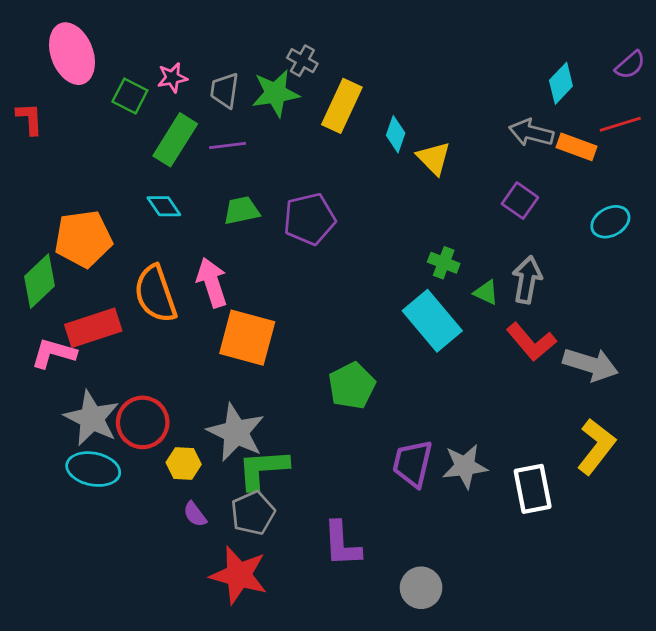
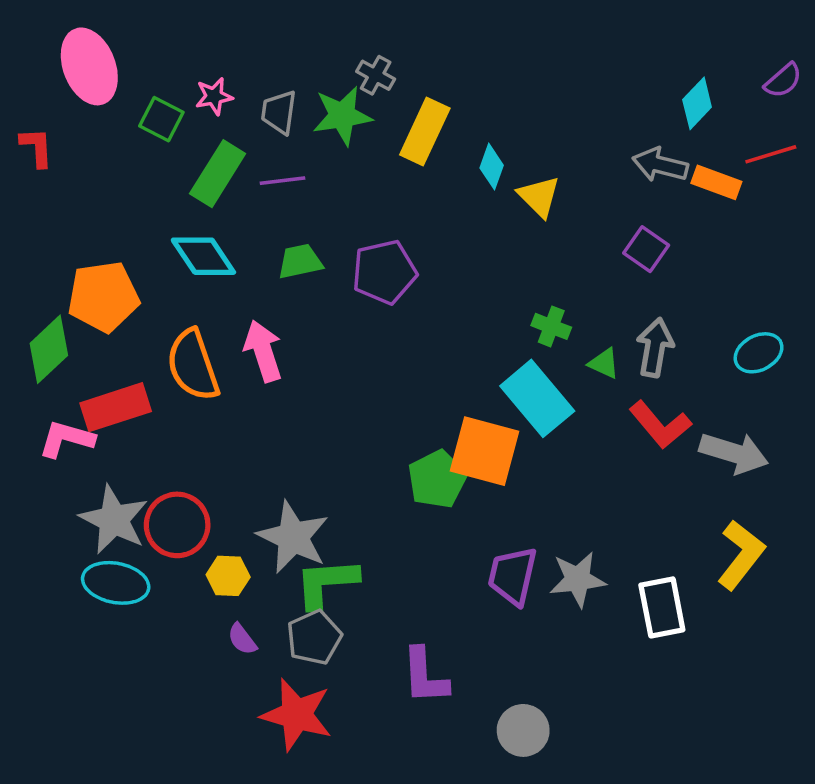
cyan diamond: (164, 206) -> (203, 256), size x1.5
cyan ellipse: (610, 222) -> (759, 353), moved
orange square: (247, 338) -> (485, 451), moved

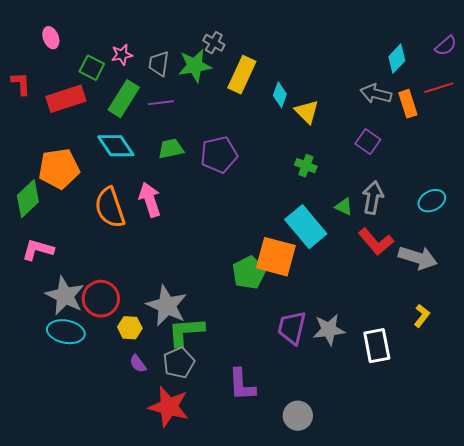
pink ellipse: (89, 66) -> (51, 38), size x0.5
orange rectangle: (716, 182) -> (408, 104), turned 52
green cross: (551, 326) -> (306, 166), moved
red rectangle: (116, 407) -> (66, 99), moved
yellow L-shape: (741, 555) -> (422, 316), size x0.6

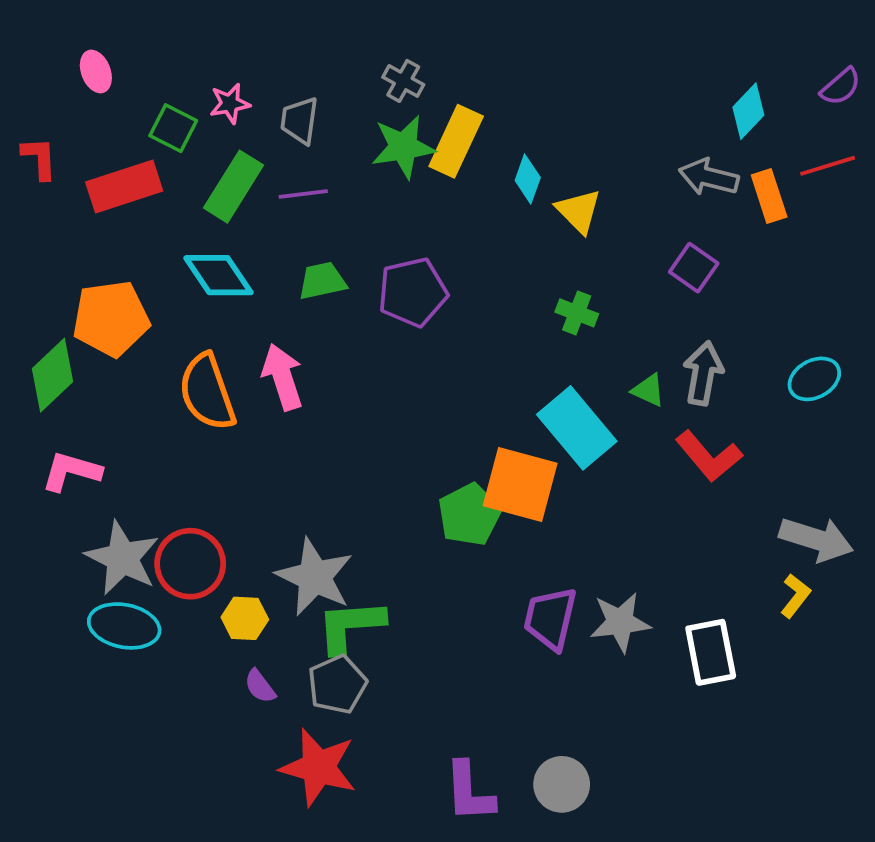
green star: (195, 66) -> (403, 147), moved
gray arrow: (418, 258) -> (816, 539), moved
purple L-shape: (242, 385) -> (469, 792), moved

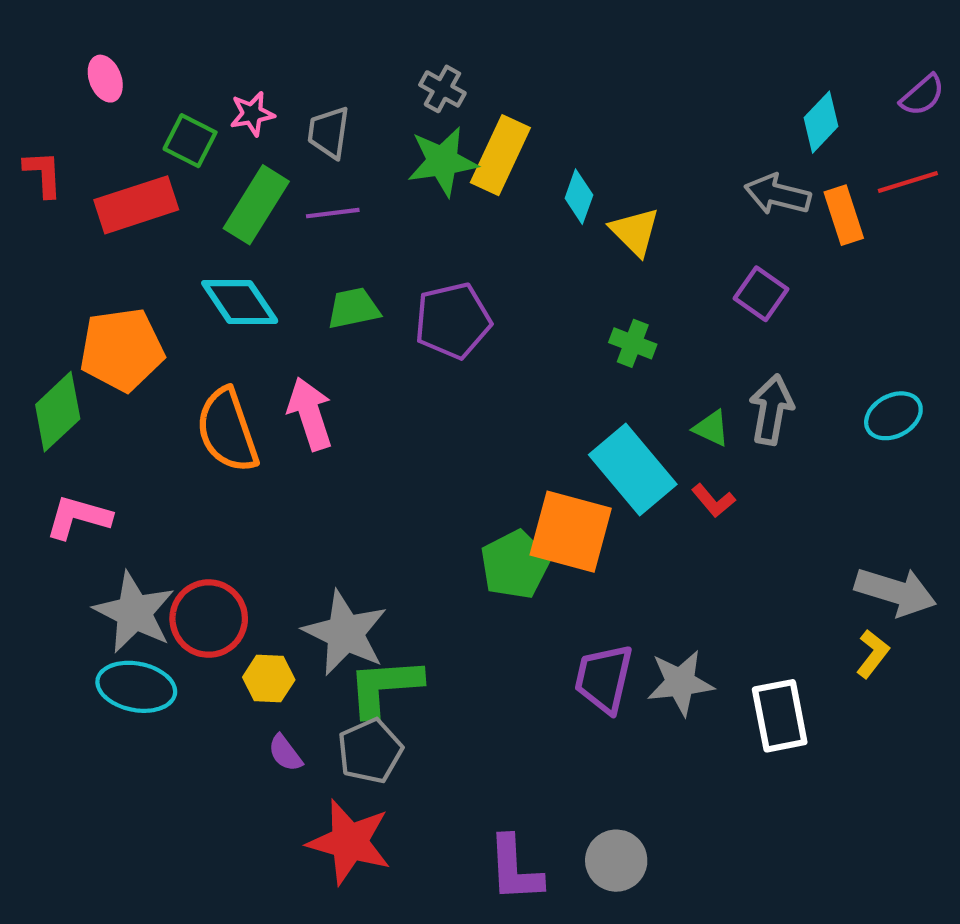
red L-shape: (709, 456) -> (713, 501), moved, size x0.6

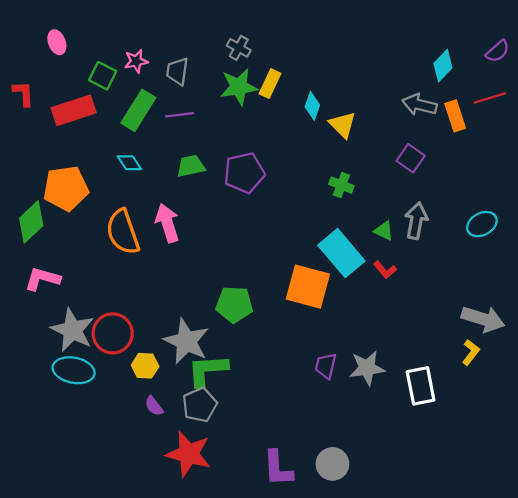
yellow rectangle: (500, 155) -> (270, 84), size x0.7
cyan diamond: (240, 302) -> (129, 163), size x0.6
green pentagon: (515, 565) -> (234, 304), moved, turned 30
purple trapezoid: (604, 679) -> (326, 366), size x0.7

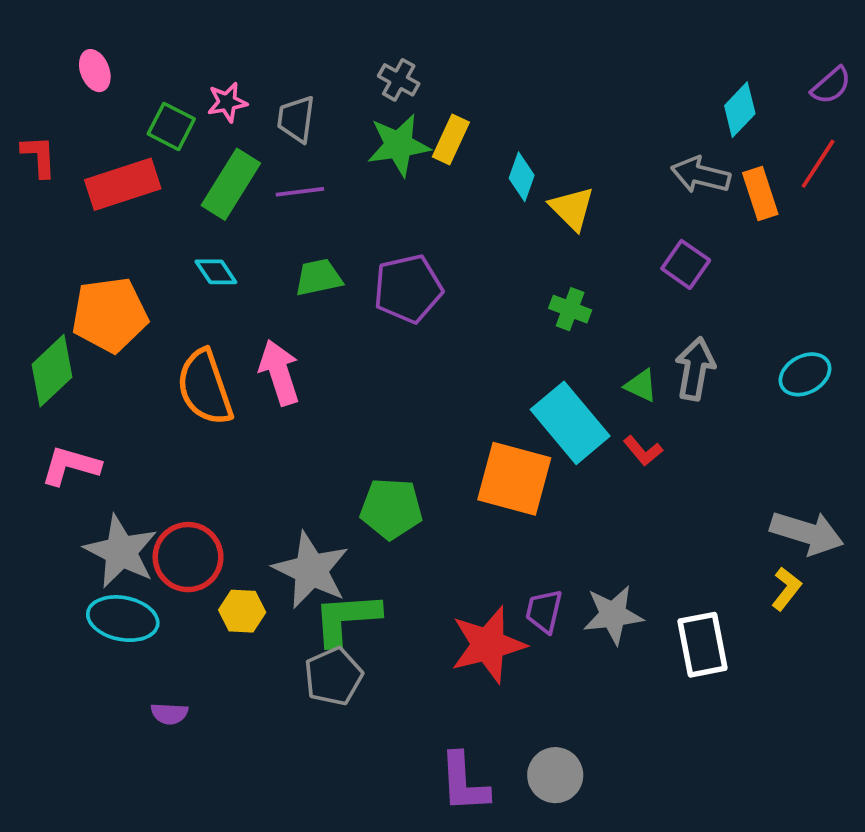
red line: (490, 98) -> (818, 164), turned -40
purple semicircle: (154, 406) -> (169, 714), moved, turned -50
red star: (189, 454) -> (488, 645), moved, turned -30

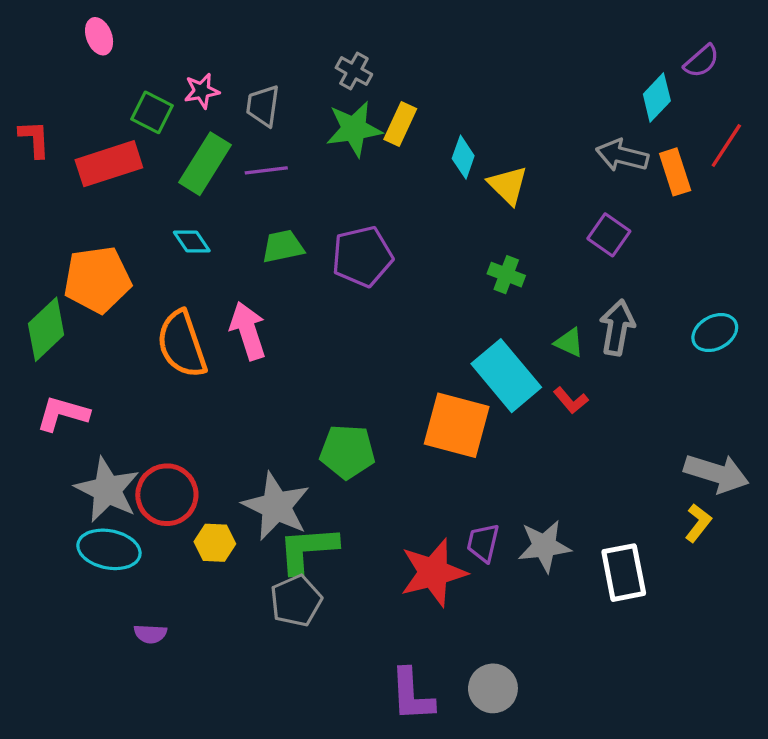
pink ellipse: (95, 71) -> (99, 36), moved
purple semicircle: (831, 85) -> (702, 61), moved

